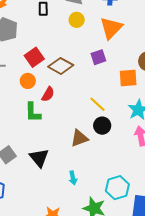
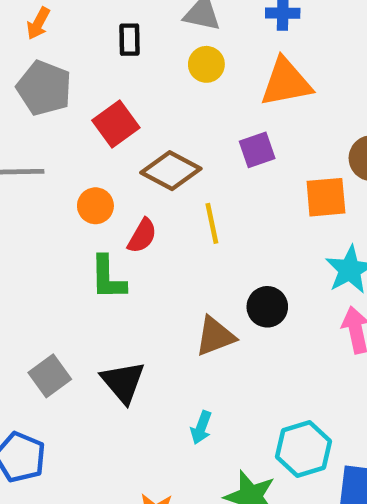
orange triangle: (111, 28) -> (286, 82), turned 35
red square: (34, 57) -> (116, 124), moved
yellow line: (97, 104) -> (212, 223), moved, turned 36
cyan arrow: (73, 178) -> (201, 428), turned 32

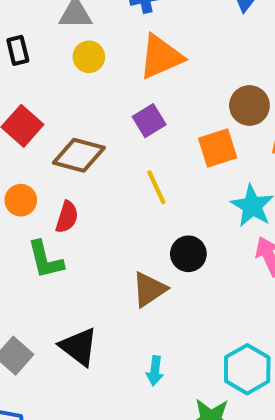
yellow line: (212, 223) -> (156, 187), moved

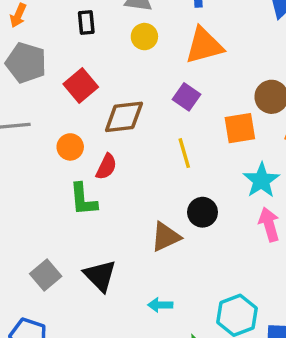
purple square: (149, 121) -> (186, 97), turned -32
brown diamond: (79, 155) -> (124, 117), turned -30
cyan arrow: (155, 371) -> (160, 305), turned 75

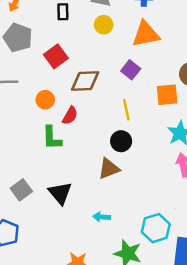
black circle: (203, 212) -> (121, 141), moved

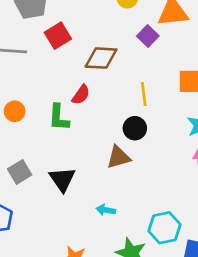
red square: (56, 56) -> (58, 36), moved
purple square: (131, 70) -> (148, 36), moved
orange circle: (45, 100) -> (15, 111), moved

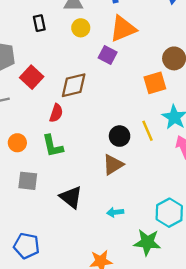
yellow line: (144, 94) -> (148, 131), moved
red semicircle: (81, 95) -> (56, 113), moved
orange circle: (15, 111) -> (17, 143), moved
gray square: (20, 172) -> (28, 181), moved, turned -36

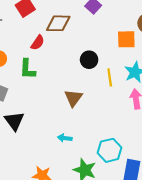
black circle: (120, 136) -> (89, 60), moved
brown triangle: (113, 165) -> (73, 98), turned -36
black triangle: (71, 197) -> (14, 121), moved

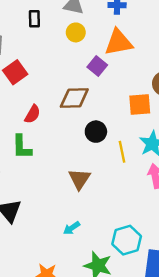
brown diamond: (58, 23) -> (74, 98), moved
cyan arrow: (65, 138) -> (72, 228), turned -40

